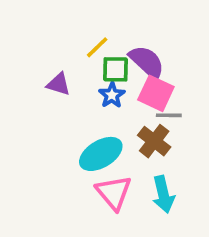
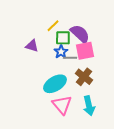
pink square: (156, 93) -> (85, 51), turned -36
gray line: (169, 115) -> (70, 58), moved

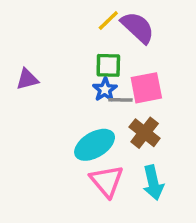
yellow line: (53, 26) -> (108, 21), moved
purple semicircle: (80, 34) -> (138, 27), moved
purple triangle: (32, 46) -> (27, 79), moved, turned -32

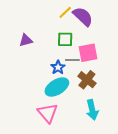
purple triangle: (27, 79) -> (26, 40), moved
blue star: (105, 90) -> (58, 67), moved
pink triangle: (107, 181) -> (48, 113), moved

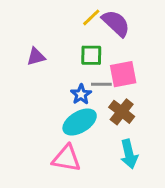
pink triangle: (48, 113) -> (67, 158), turned -40

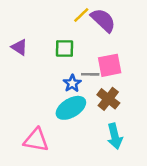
green square: (91, 55) -> (64, 49), moved
purple triangle: (36, 57) -> (19, 47), moved, turned 48
pink triangle: (67, 158) -> (36, 140), moved

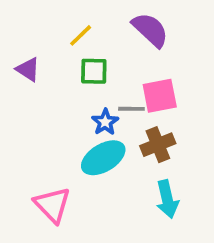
yellow line: (81, 15) -> (81, 35), moved
brown cross: (108, 99) -> (158, 145), turned 30
pink triangle: (36, 140) -> (52, 205), turned 36

